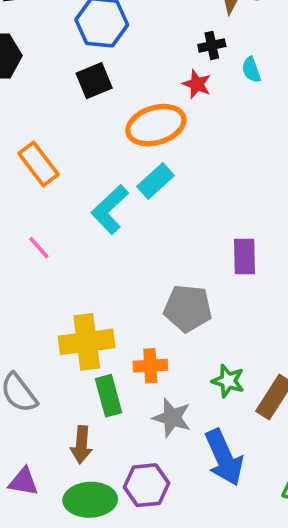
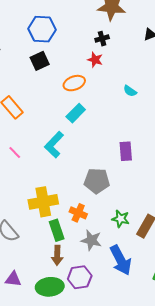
cyan semicircle: (251, 70) -> (130, 91), moved, turned -32
orange ellipse: (156, 125) -> (74, 83), size x0.7
cyan L-shape: (110, 209) -> (54, 145), moved
orange cross: (150, 366) -> (78, 213), turned 30
brown arrow: (81, 445) -> (57, 255), moved

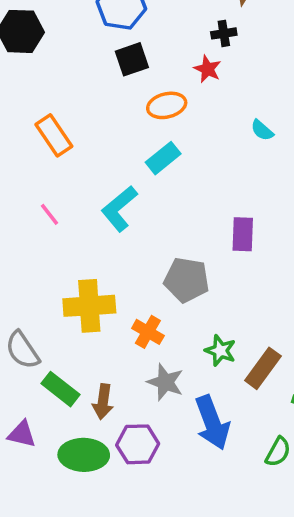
black square: (40, 61) -> (132, 59), moved
green rectangle: (57, 230) -> (61, 389), moved, turned -40

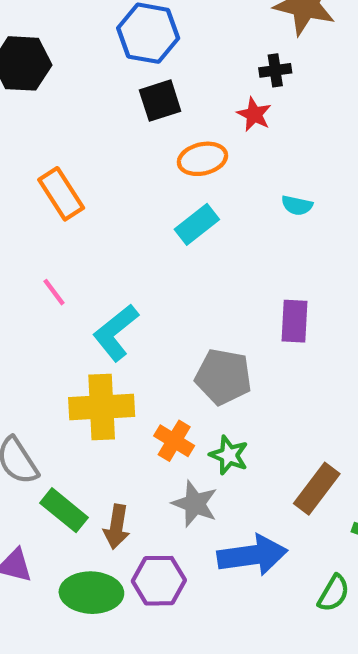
cyan semicircle: (262, 130) -> (297, 205), moved, turned -30
cyan L-shape: (119, 209) -> (116, 333), moved
green star: (220, 351) -> (229, 455), moved
blue arrow: (212, 423) -> (252, 555), turned -78

